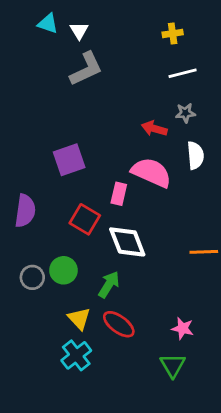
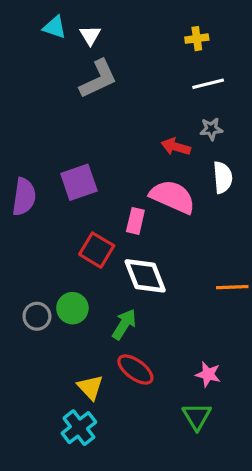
purple semicircle: (25, 211) -> (24, 197), moved
yellow triangle: (79, 319) -> (90, 387), moved
cyan cross: (76, 355) -> (79, 428), moved

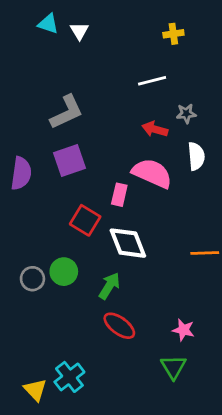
gray L-shape: (98, 79) -> (67, 112), moved
white line: (208, 84) -> (152, 81), moved
yellow triangle: (90, 387) -> (35, 390), moved

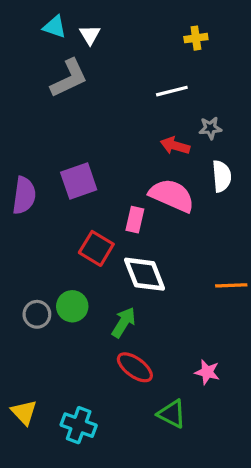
gray L-shape: (67, 112) -> (69, 78), moved
green triangle: (173, 367) -> (172, 414), moved, turned -32
cyan cross: (69, 377) -> (79, 425), turned -32
yellow triangle: (35, 390) -> (24, 412), moved

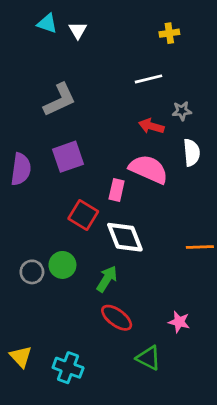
gray L-shape: (69, 78) -> (60, 100), moved

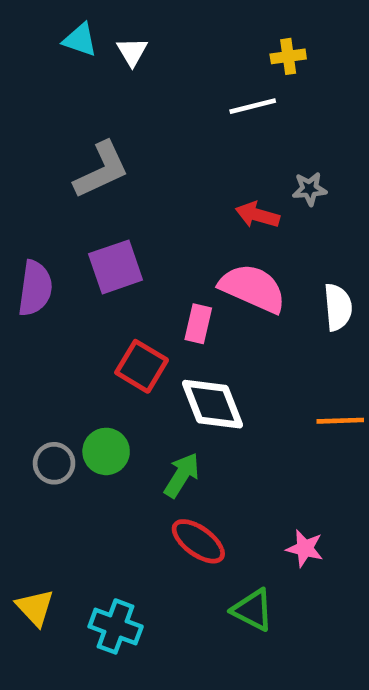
white line: (149, 79) -> (253, 106), moved
white semicircle: (192, 153) -> (338, 307), moved

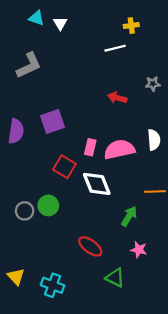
gray L-shape: (101, 170) -> (29, 65), moved
gray star: (309, 189) -> (153, 84), moved
pink semicircle: (253, 288) -> (119, 149), moved, turned -36
green arrow: (182, 475) -> (129, 216), moved

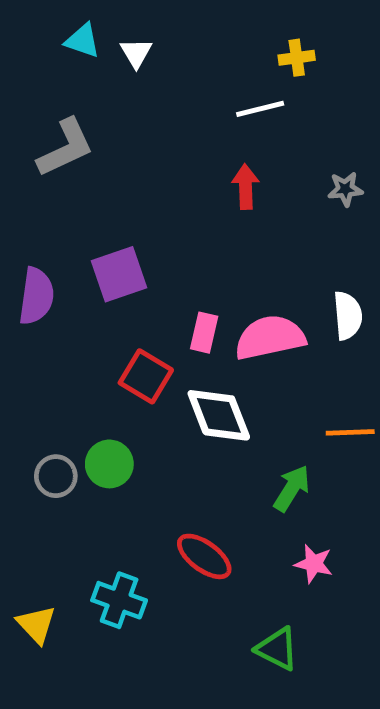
red arrow: (117, 98) -> (246, 187), moved, turned 72
green triangle: (115, 278) -> (277, 649), moved
cyan cross: (53, 285) -> (119, 600), moved

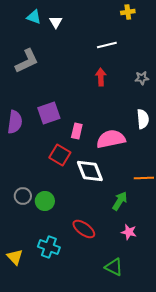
yellow cross: (297, 58) -> (128, 12), moved
white semicircle: (348, 316) -> (143, 119), moved
pink rectangle: (204, 333) -> (77, 131), moved
green circle: (109, 464) -> (45, 201), moved

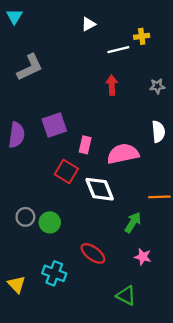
yellow cross: (128, 12) -> (142, 36), moved
cyan triangle: (34, 17) -> (14, 16), moved, turned 42
white triangle: (56, 22) -> (89, 24), moved, turned 32

